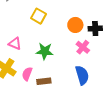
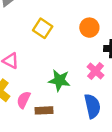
orange circle: (75, 25) -> (89, 28), moved
green star: (45, 51) -> (59, 80), moved

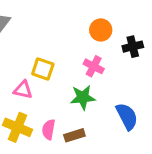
yellow square: (43, 28) -> (43, 69), moved
pink cross: (96, 71) -> (94, 66), moved

